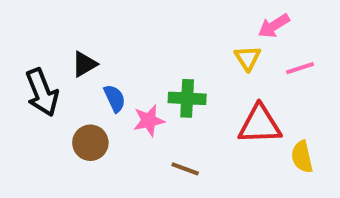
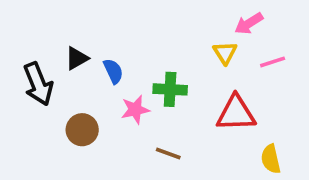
blue semicircle: (115, 98) -> (113, 71), moved
yellow semicircle: (302, 157) -> (271, 159), moved

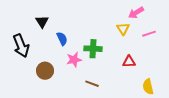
black triangle: (77, 58) -> (42, 22), moved, turned -32
red triangle: (236, 113) -> (129, 62), size x0.6

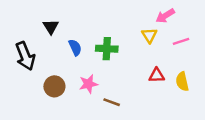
green cross: (93, 49) -> (107, 49), moved
pink star: (74, 60) -> (89, 84), moved
yellow semicircle: (148, 87) -> (182, 82), moved

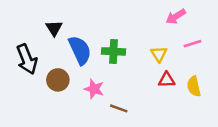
yellow triangle: (149, 35) -> (159, 54), moved
blue semicircle: (75, 47) -> (80, 50), size x1.6
pink star: (89, 84) -> (94, 89), turned 30
brown circle: (54, 86) -> (58, 80), moved

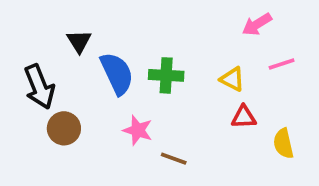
yellow triangle: (159, 54) -> (232, 79), turned -30
brown circle: (58, 80) -> (64, 128), moved
yellow semicircle: (194, 86) -> (283, 143), moved

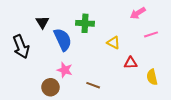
green cross: (166, 75) -> (85, 23), moved
yellow triangle: (232, 79) -> (113, 43), moved
brown circle: (64, 128) -> (50, 87), moved
pink star: (138, 130) -> (65, 70), moved

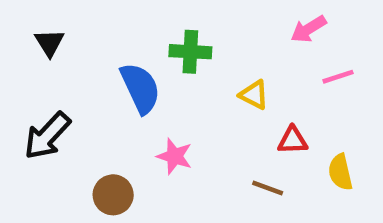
black triangle: (42, 22) -> (50, 43), moved
black arrow: (21, 47) -> (47, 136), moved, turned 65
pink star: (65, 70) -> (174, 156), moved
brown line: (93, 85) -> (268, 188), moved

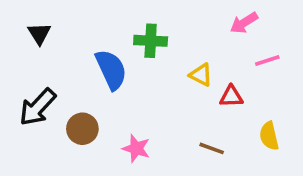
red triangle: (293, 140) -> (231, 96), moved
pink star: (174, 156) -> (136, 148), moved
brown circle: (113, 195) -> (82, 129), moved

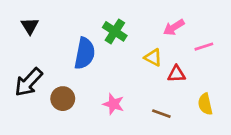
pink arrow: (244, 23) -> (174, 27), moved
green cross: (151, 41) -> (115, 31), turned 30
blue semicircle: (111, 69) -> (85, 53), turned 36
pink star: (136, 148) -> (113, 104), moved

